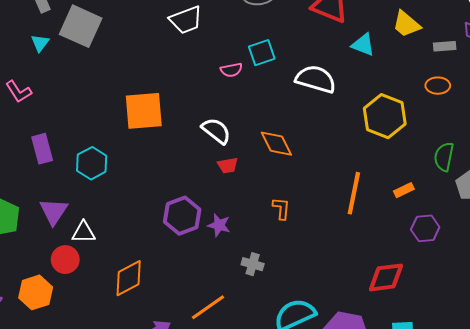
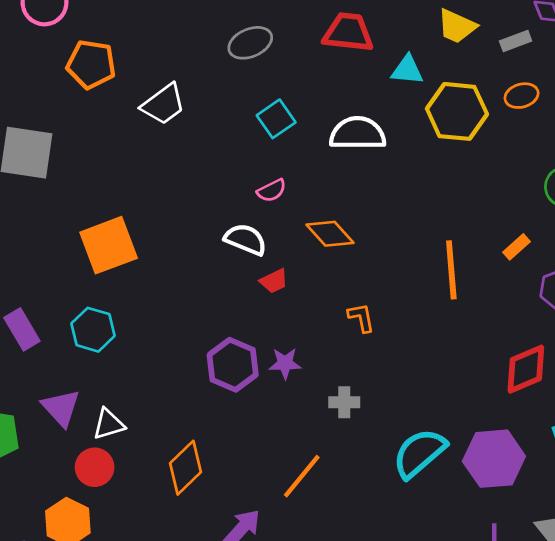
pink semicircle: (231, 70) -> (272, 190), moved
orange square: (144, 111) -> (109, 245), moved
yellow hexagon: (385, 116) -> (457, 111), moved

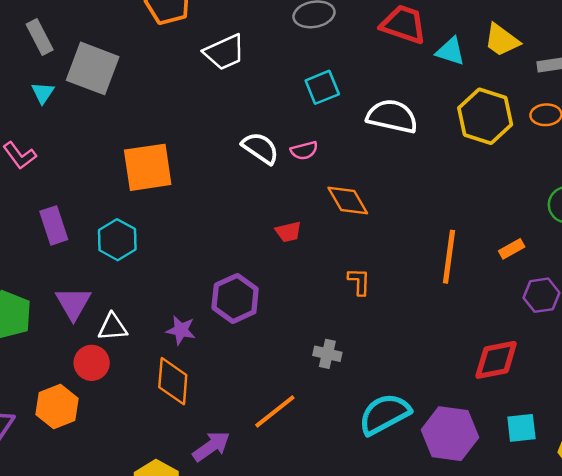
cyan triangle: (407, 70) -> (450, 51), moved
white semicircle: (246, 239) -> (260, 148), moved
purple star: (285, 363) -> (181, 330), moved
orange diamond: (186, 468) -> (173, 381), turned -54

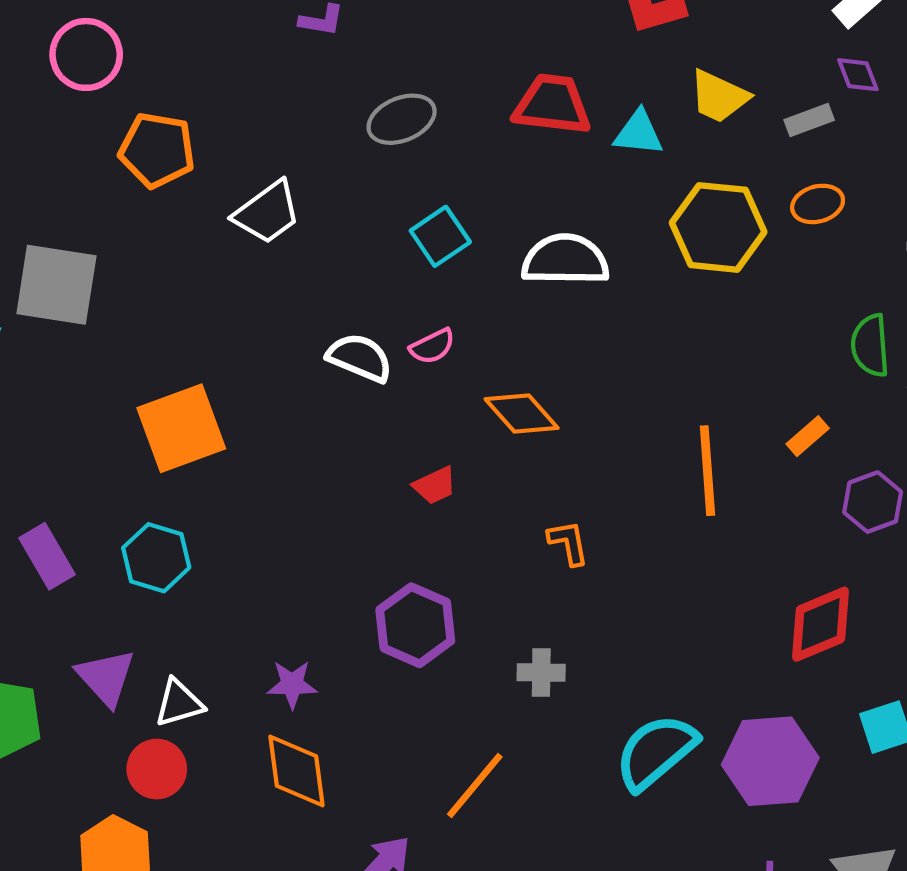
purple hexagon: (235, 298) -> (415, 625), moved

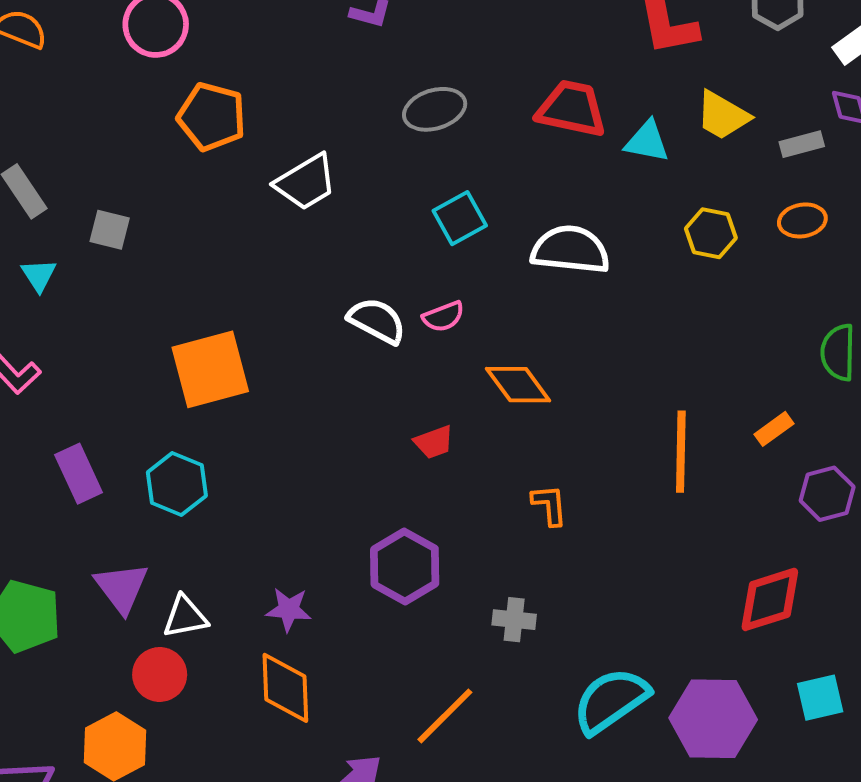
yellow hexagon: (718, 227) -> (711, 233), size x0.6
gray square: (56, 285) -> (110, 230), size x0.5

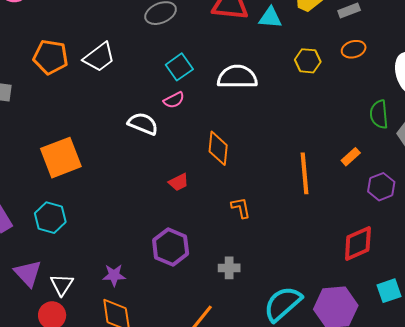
orange pentagon: (212, 117) -> (51, 57), moved
pink semicircle: (443, 317) -> (174, 100), moved
orange diamond: (518, 385) -> (218, 148), turned 48
white triangle: (185, 617) -> (62, 285), turned -40

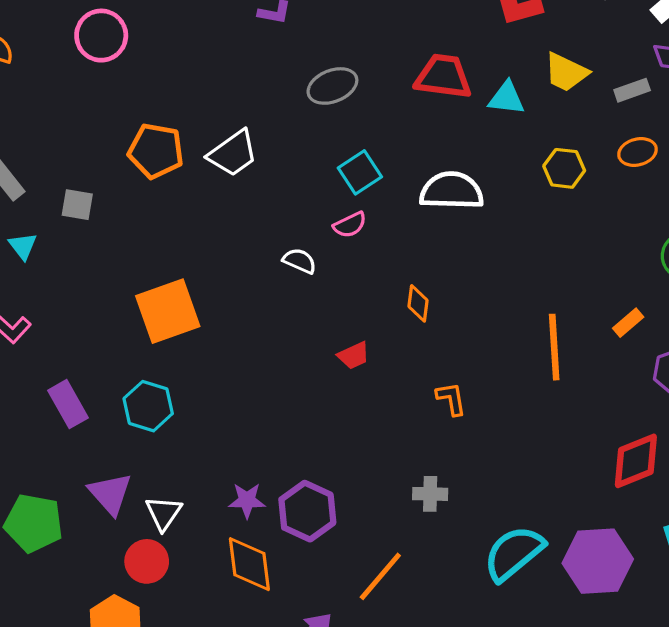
white semicircle: (143, 124) -> (300, 261), size x0.7
orange diamond: (218, 148) -> (418, 303), size x0.7
purple hexagon: (171, 247) -> (307, 511), moved

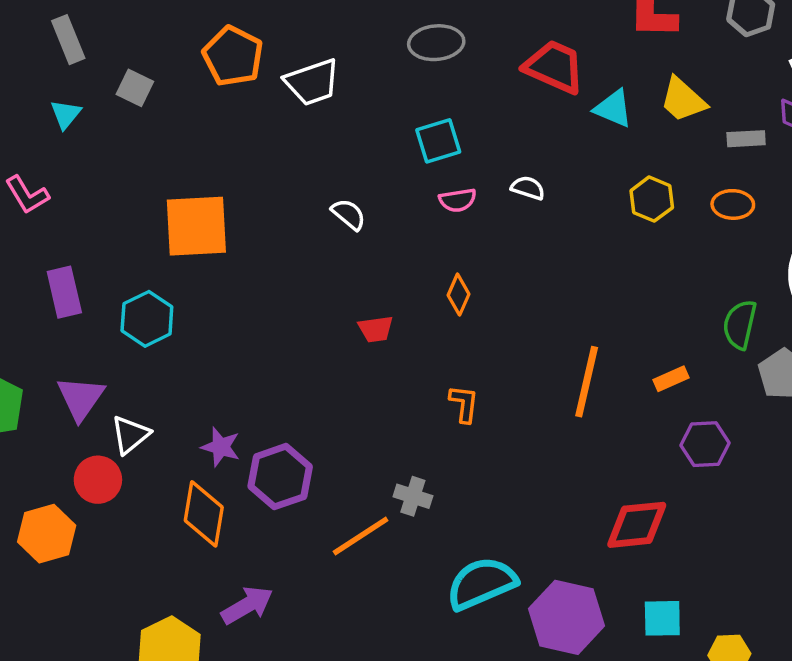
white semicircle: (452, 191) -> (528, 188), size x0.5
pink semicircle: (350, 225) -> (458, 200), moved
orange line: (380, 576) -> (361, 536), moved

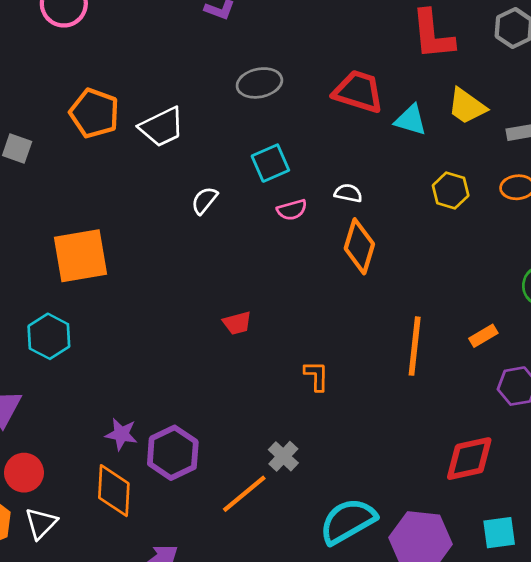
white semicircle: (349, 214) -> (204, 200), moved, turned -84
orange diamond: (459, 295) -> (359, 246), moved, size x1.6
white triangle: (130, 435) -> (41, 523), moved
gray cross: (413, 496) -> (283, 456), turned 32

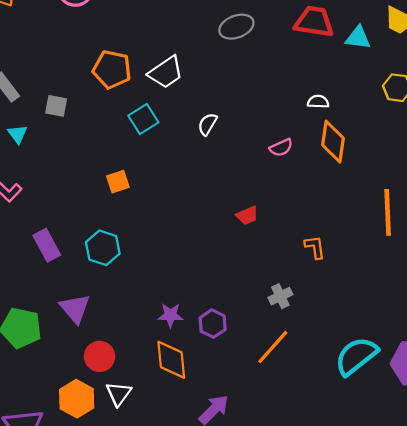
cyan square: (270, 163) -> (143, 119), moved
pink semicircle: (292, 210) -> (281, 148), moved
orange square: (81, 256) -> (118, 182), size x0.5
purple hexagon: (173, 453) -> (213, 324), size x0.7
gray cross: (283, 456) -> (280, 296), moved, turned 30

